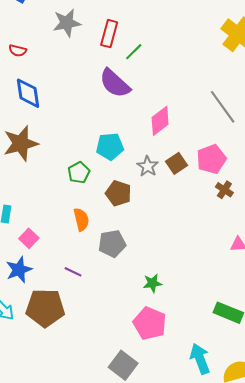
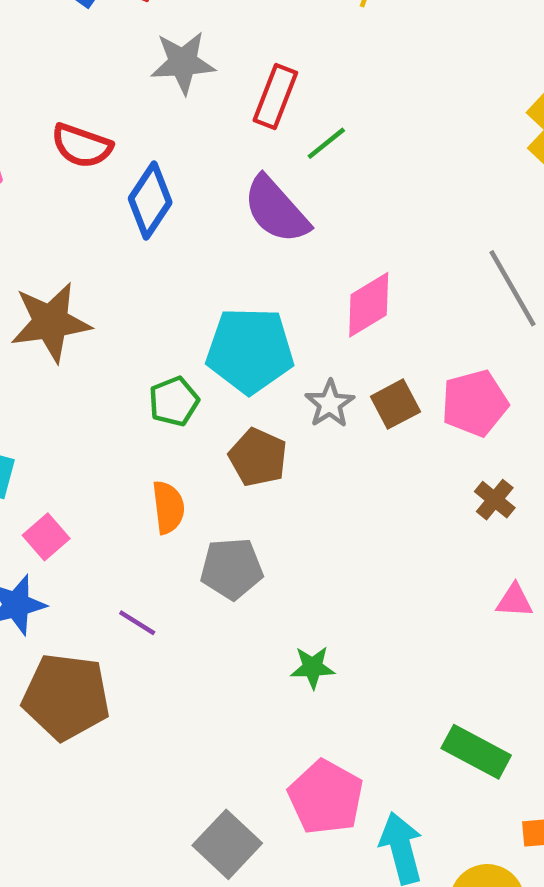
red semicircle: (18, 51) -> (82, 146), moved, size x1.5
blue diamond: (28, 93) -> (150, 200), moved, turned 36
cyan pentagon: (110, 147) -> (250, 350), size x1.4
brown cross: (224, 190) -> (495, 500), moved
pink pentagon: (150, 323) -> (326, 797), moved

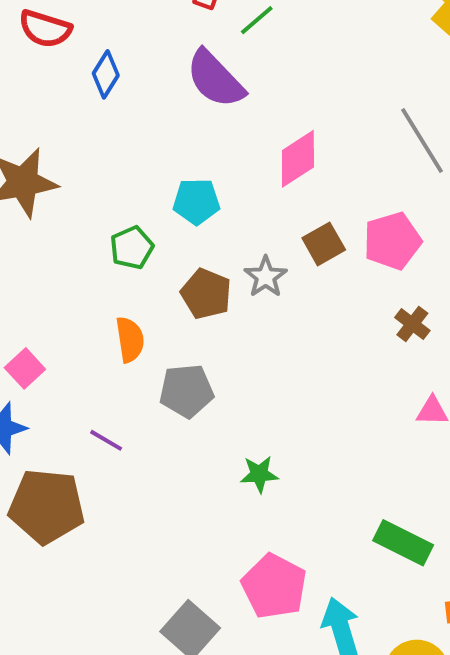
blue diamond: (150, 200) -> (106, 74), size x0.7
cyan pentagon: (250, 350) -> (196, 201), size x0.6
gray star: (330, 404) -> (266, 277), moved

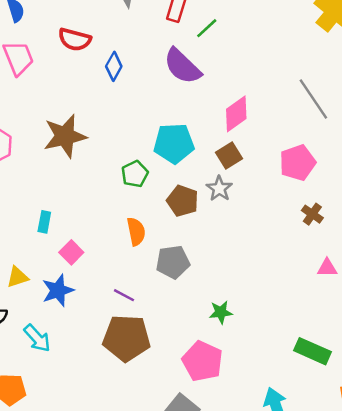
cyan pentagon: (196, 201) -> (174, 143), size x1.4
brown square: (324, 244) -> (229, 155), moved
brown pentagon: (47, 506) -> (127, 338), moved
pink pentagon: (274, 586) -> (202, 361), moved

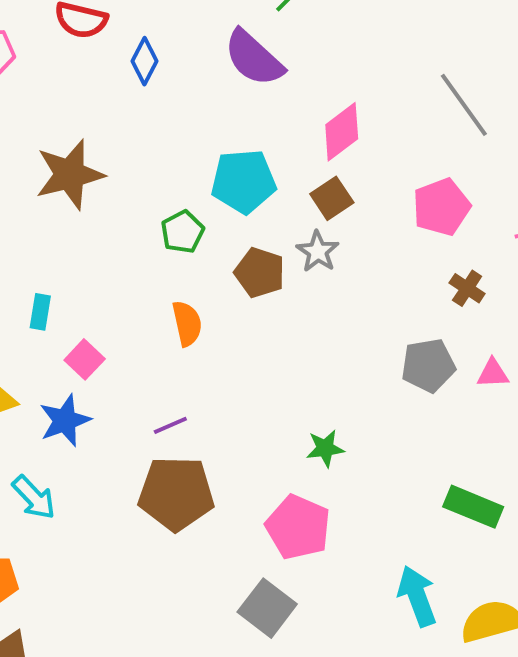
gray pentagon: (173, 262) -> (428, 365), moved
purple line: (124, 295) -> (170, 425), turned -50

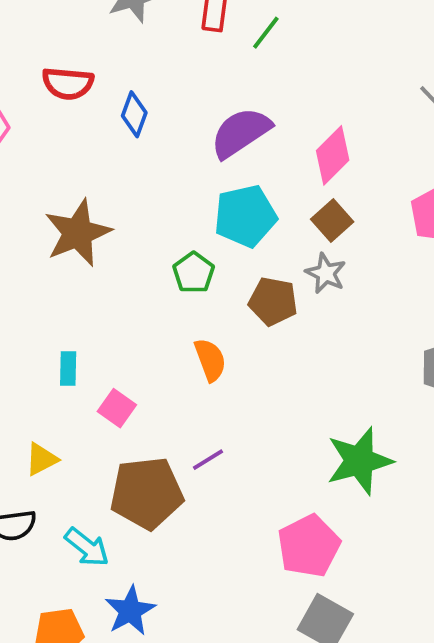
purple semicircle: (254, 58) -> (241, 133), moved, turned 112
blue star: (65, 420) -> (130, 611), moved
green star: (325, 448) -> (359, 461), size x1.8
brown pentagon: (176, 494) -> (147, 493), moved
pink pentagon: (298, 527) -> (309, 546), moved, turned 30

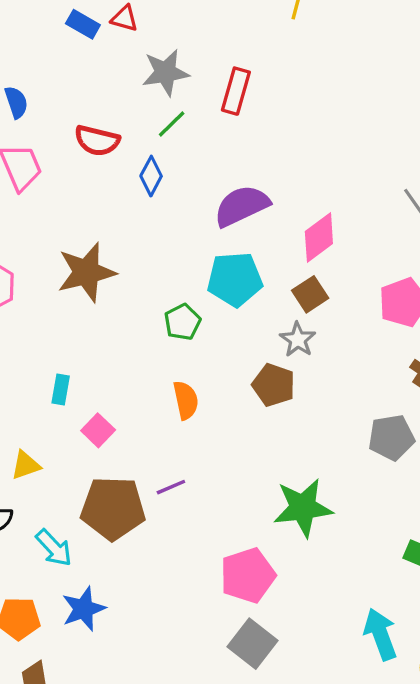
green line: (266, 33) -> (172, 124), moved
brown pentagon: (273, 301) -> (274, 385), moved

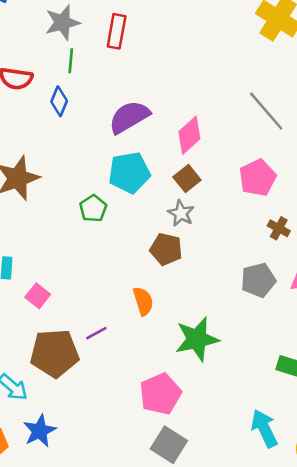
green line: (172, 124) -> (71, 61), turned -35
orange semicircle: (186, 400) -> (143, 301), moved

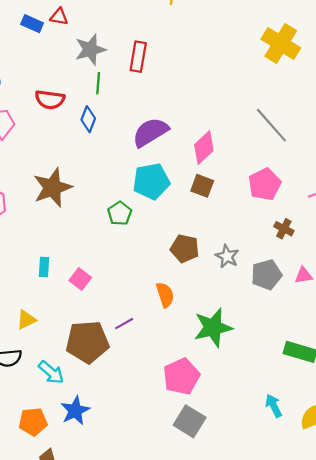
brown square: (187, 178) -> (202, 186), turned -30
gray star: (181, 213) -> (227, 256), moved
pink square: (38, 296) -> (80, 279), moved
cyan arrow: (264, 428) -> (274, 406), size x0.7

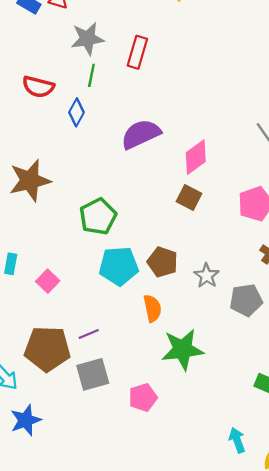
cyan pentagon: (151, 181) -> (119, 266), moved
green pentagon: (120, 213) -> (98, 216), size x1.4
orange semicircle: (165, 295) -> (152, 308), moved
pink pentagon: (181, 376) -> (143, 397), size x0.7
gray square: (190, 421) -> (93, 374), moved, turned 36

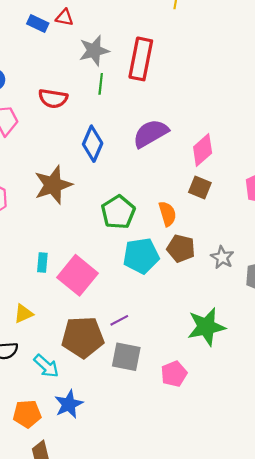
red rectangle: (137, 52) -> (141, 59), size x1.4
blue diamond: (76, 112) -> (93, 144), moved, size x1.4
pink square: (48, 281) -> (78, 275), size x1.8
orange semicircle: (152, 308) -> (167, 214), moved
gray square: (93, 374) -> (126, 357), turned 32

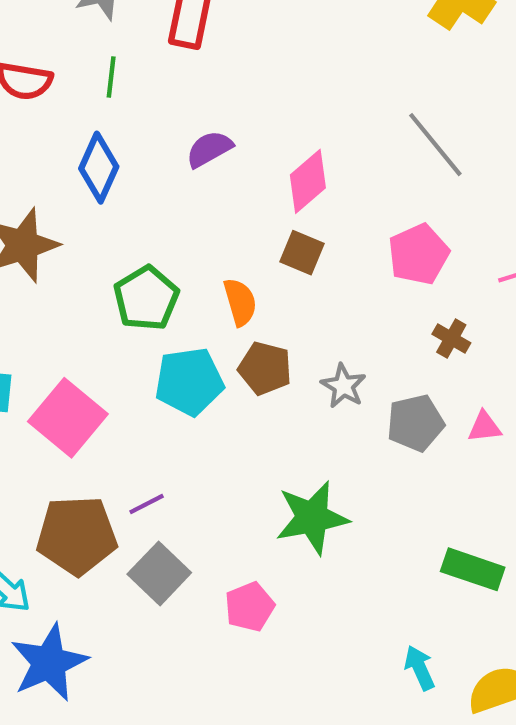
green line: (101, 84) -> (111, 77), moved
purple semicircle: (151, 133) -> (209, 149), size x0.7
gray square: (126, 357) -> (159, 573), turned 32
blue star: (69, 404) -> (49, 663), size x1.4

